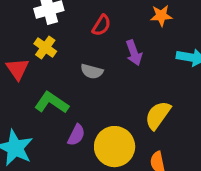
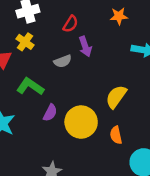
purple arrow: (134, 53) -> (85, 47), moved
gray semicircle: (92, 71) -> (63, 61), turned -36

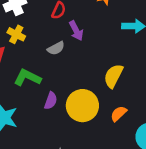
orange semicircle: (116, 135) -> (119, 114), turned 66

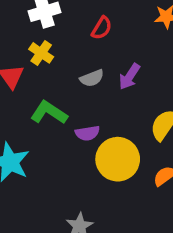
purple arrow: (76, 31) -> (129, 77), moved, turned 54
purple semicircle: (51, 101) -> (87, 133), moved, turned 54

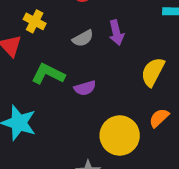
purple arrow: (129, 77) -> (116, 33), turned -40
yellow circle: (118, 159) -> (120, 135), moved

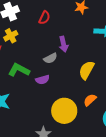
yellow cross: (35, 21) -> (11, 36), turned 32
gray semicircle: (83, 38) -> (50, 58), moved

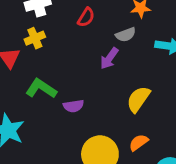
purple arrow: (64, 44) -> (109, 58), turned 42
gray semicircle: (50, 58) -> (126, 35), moved

